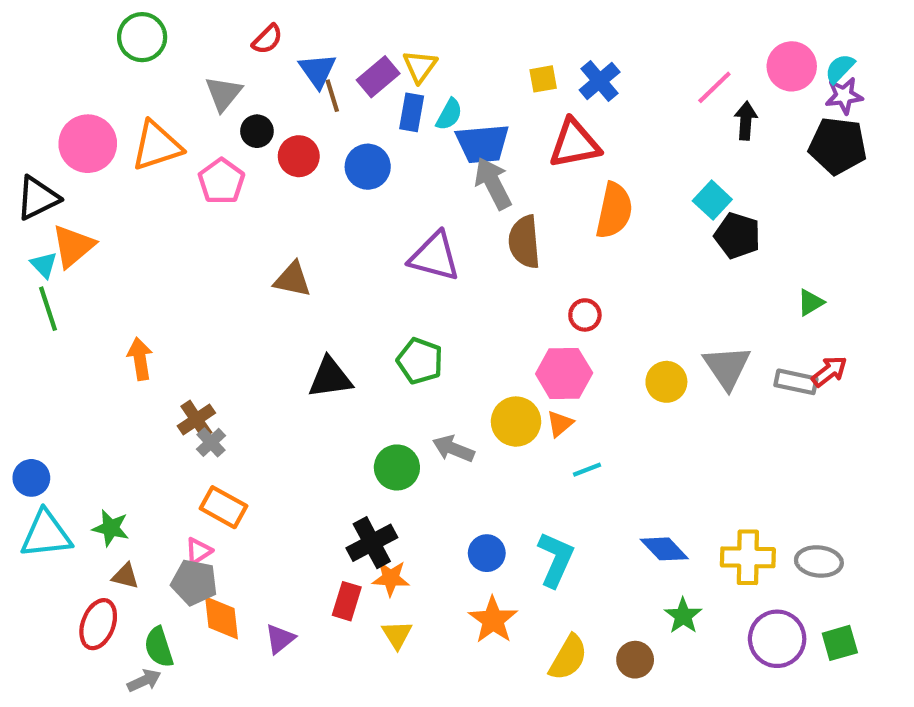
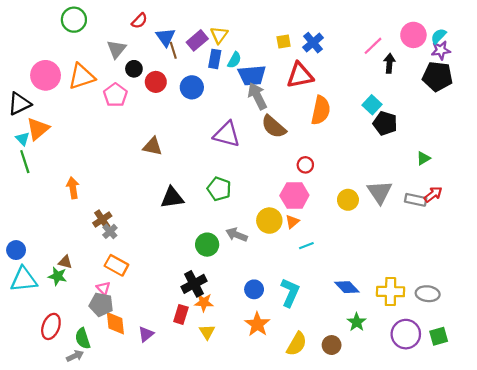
brown semicircle: (524, 242) -> (274, 127), turned -44
pink triangle: (198, 551) -> (103, 288), turned -40
brown triangle: (125, 576) -> (65, 262), moved

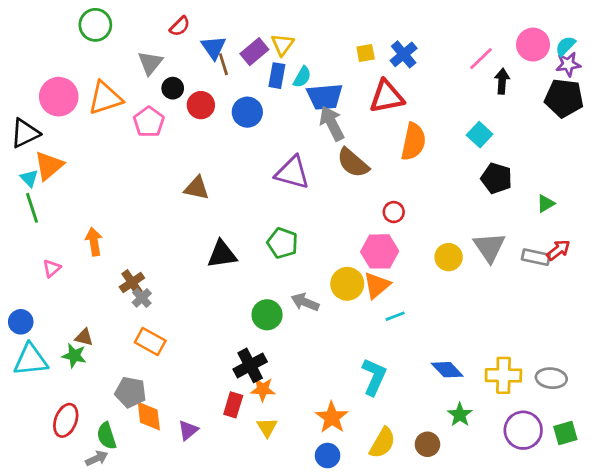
black pentagon: (385, 123) -> (496, 178), moved
orange triangle: (292, 222) -> (377, 285), size x1.5
pink triangle: (103, 288) -> (52, 268), moved, turned 32
blue circle: (254, 289) -> (328, 456), moved

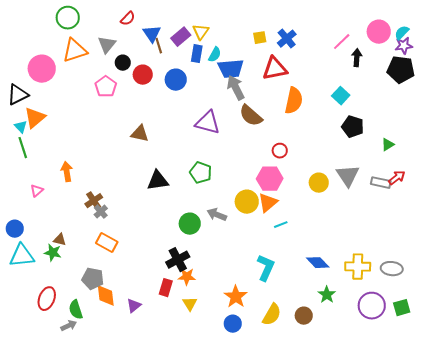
orange triangle: (105, 98) -> (75, 51), moved

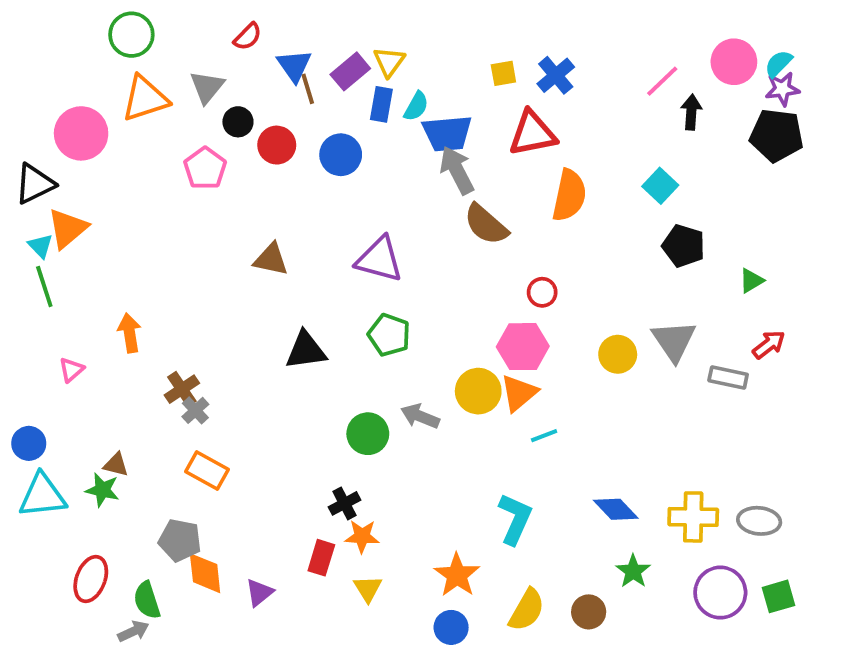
purple triangle: (208, 123) -> (379, 259), moved
gray rectangle: (381, 183) -> (728, 378), moved
black cross: (178, 260) -> (345, 503), size x0.7

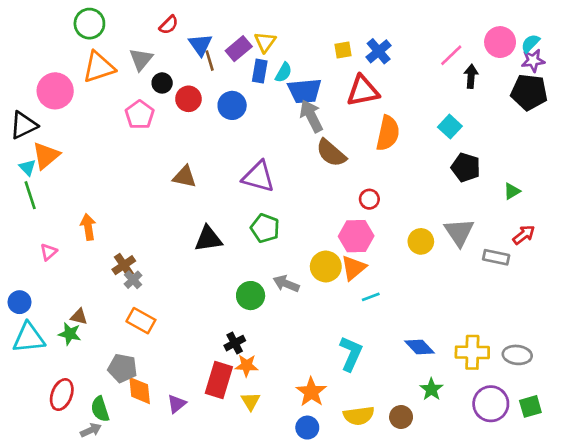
red rectangle: (321, 558) -> (219, 380), size x1.5
yellow semicircle: (527, 610) -> (359, 416), turned 52

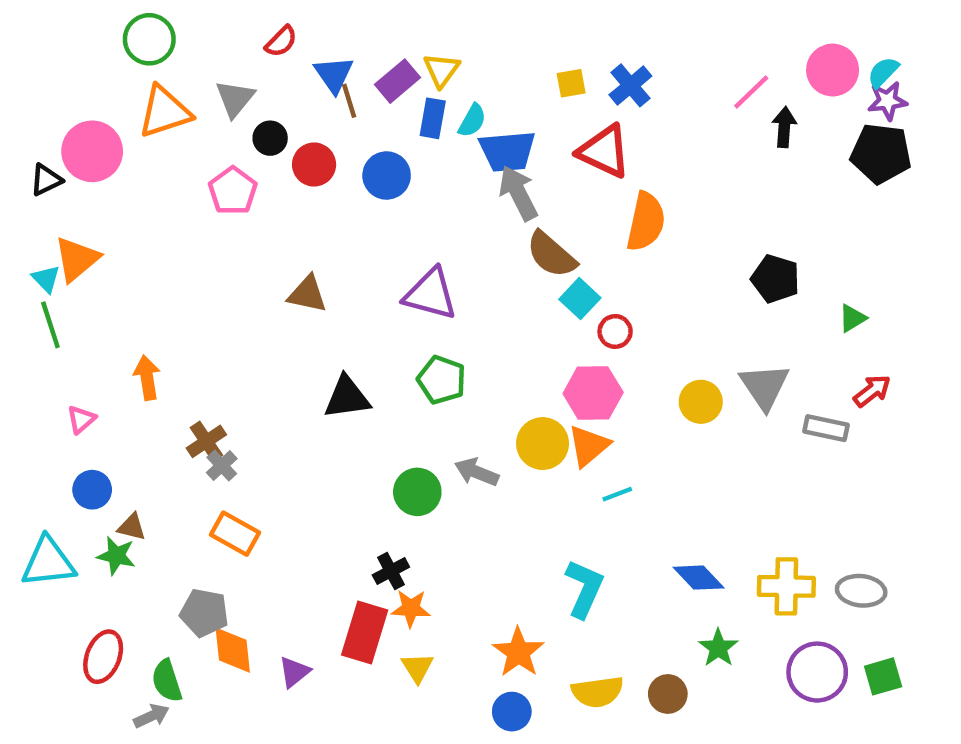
red triangle: (363, 91) -> (604, 151), turned 36
black triangle: (23, 125) -> (46, 180), moved, size x0.7
cyan square: (450, 127) -> (580, 299), moved
blue circle: (19, 302) -> (92, 490), moved

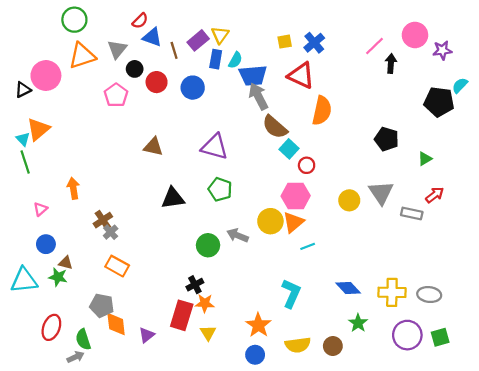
cyan semicircle: (883, 72) -> (460, 85), moved
blue triangle: (334, 74) -> (152, 37), moved, turned -35
black pentagon: (881, 154) -> (439, 102), moved

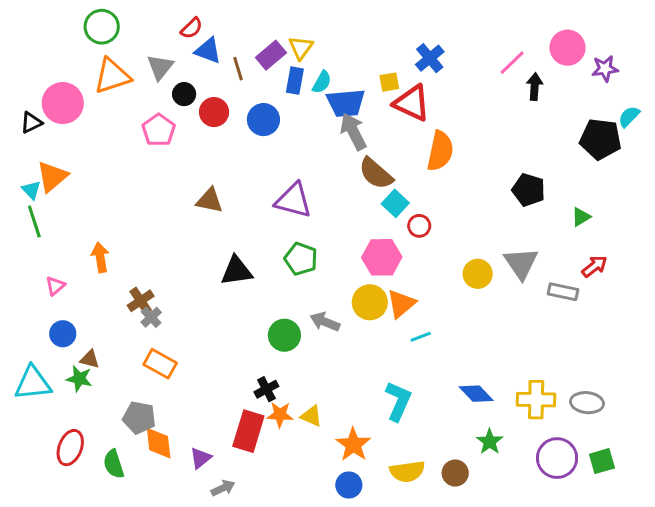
yellow square: (285, 42) -> (389, 82), moved
pink hexagon: (296, 196) -> (382, 257), moved
yellow triangle: (208, 333) -> (311, 416), moved, turned -35
gray arrow: (75, 357) -> (223, 488), moved

